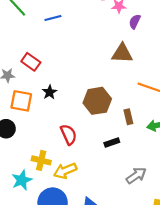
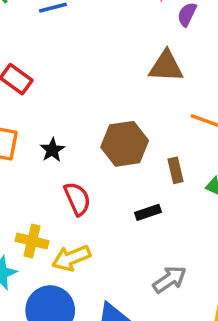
black star: (50, 92) -> (52, 150), moved
gray arrow: (136, 176) -> (170, 279), moved

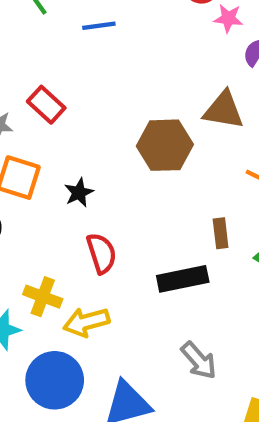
brown hexagon: (125, 144) -> (165, 145), moved
black rectangle: (148, 212) -> (183, 279), size x1.6
gray arrow: (170, 279) -> (199, 360), turned 76

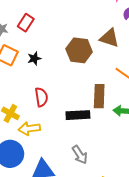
red rectangle: (46, 105) -> (26, 23), turned 72
black star: (79, 193) -> (34, 58), moved
brown rectangle: (221, 233) -> (99, 96), size x1.6

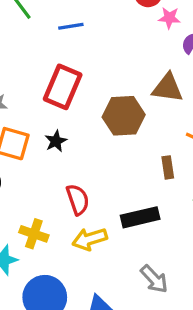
red rectangle: (26, 23) -> (63, 87), moved, size x1.5
brown rectangle: (99, 96) -> (168, 167), moved, size x0.6
yellow arrow: (29, 129) -> (90, 239), moved

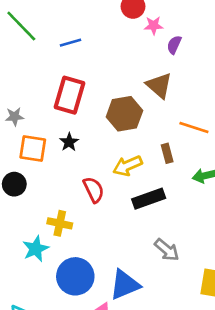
brown triangle: (168, 88) -> (159, 85), turned 40
yellow arrow: (90, 239) -> (128, 166), moved

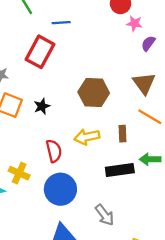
brown triangle: (159, 85) -> (144, 83), moved
red rectangle: (69, 95) -> (40, 52), moved
black rectangle: (149, 199) -> (120, 170), moved
blue circle: (75, 276) -> (60, 189), moved

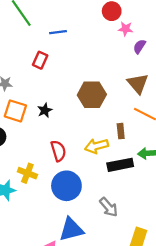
red rectangle: (40, 52) -> (40, 60), size x0.6
yellow arrow: (87, 137) -> (97, 146), moved

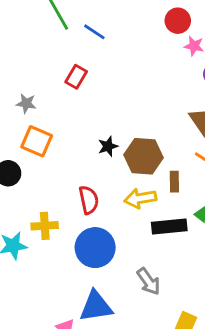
blue line: (58, 32) -> (94, 32), moved, turned 35
brown hexagon: (92, 95) -> (144, 156), moved
black star: (45, 110) -> (108, 146), moved
yellow cross: (27, 173) -> (45, 226), turned -30

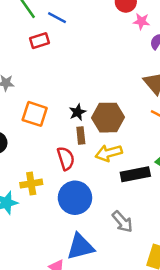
red rectangle: (76, 77) -> (40, 41), moved, turned 48
orange square: (37, 141) -> (35, 114), moved
brown rectangle: (174, 182) -> (81, 135), moved

